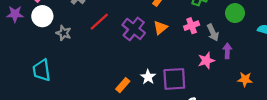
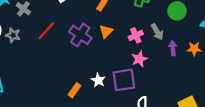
pink cross: (192, 26) -> (136, 35), moved
gray star: (64, 33) -> (13, 35), moved
pink star: (206, 61) -> (139, 59), moved
orange star: (245, 79) -> (194, 49), moved

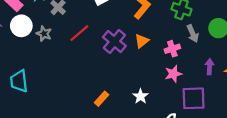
gray arrow: (157, 32) -> (193, 34), moved
white star: (98, 80) -> (141, 96), moved
purple square: (124, 80) -> (194, 98), moved

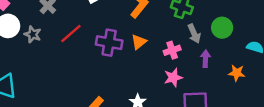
purple cross: (114, 42) -> (109, 43), turned -30
purple arrow: (209, 67) -> (205, 59), moved

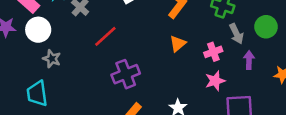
gray star: (33, 34) -> (52, 59), moved
purple cross: (109, 43) -> (126, 74), moved, turned -30

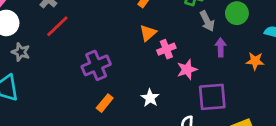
red line: (105, 36) -> (57, 26), moved
pink cross: (213, 52) -> (166, 49), moved

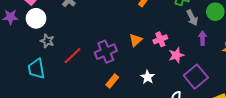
red line: (57, 26) -> (73, 56), moved
orange triangle: (148, 33) -> (136, 40), moved
purple square: (212, 97) -> (196, 77), turned -35

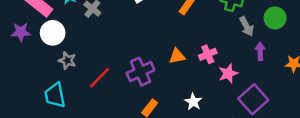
orange triangle: (136, 40) -> (177, 56), turned 32

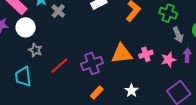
orange triangle: (177, 56) -> (122, 54), size x1.6
pink star: (228, 73) -> (168, 60), moved

